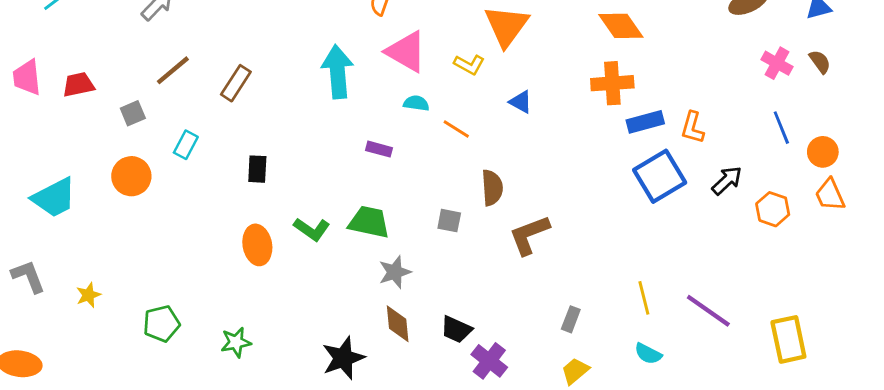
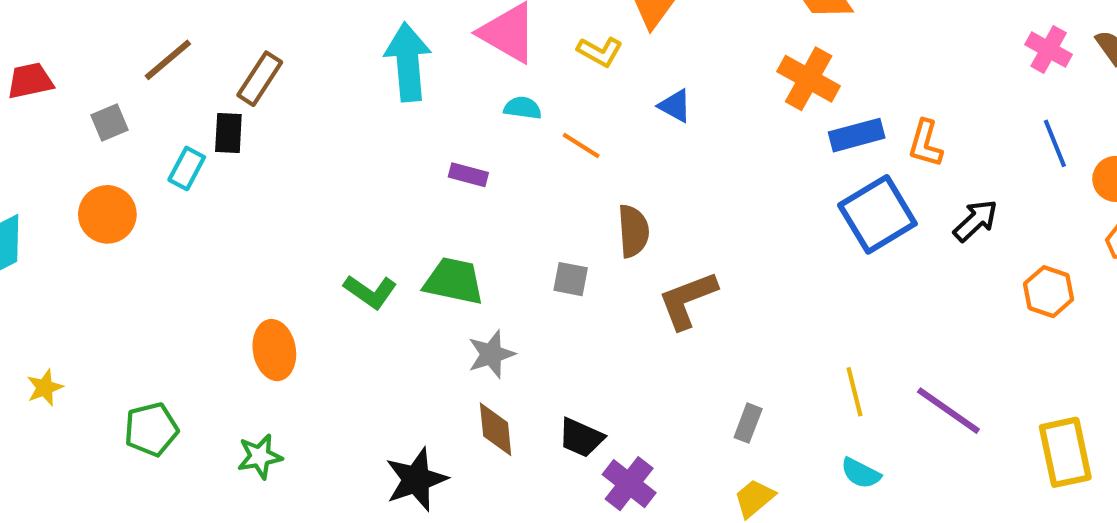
orange cross: (612, 83) -> (809, 79), turned 33
black rectangle: (257, 169) -> (228, 133), moved
orange hexagon: (773, 209) -> (1049, 292), moved
orange ellipse: (257, 245) -> (274, 350), moved

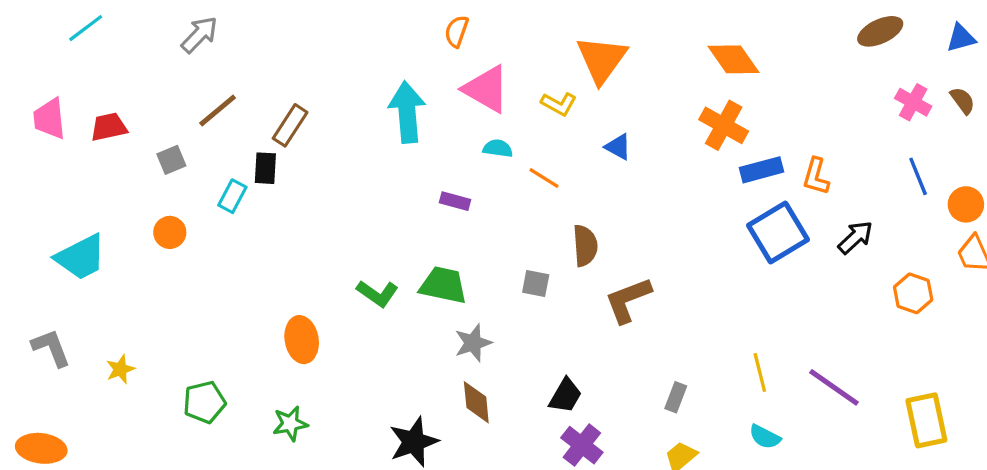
orange circle: (107, 214) -> (170, 232), size x0.7
black trapezoid: (581, 438) -> (565, 396), moved, turned -84

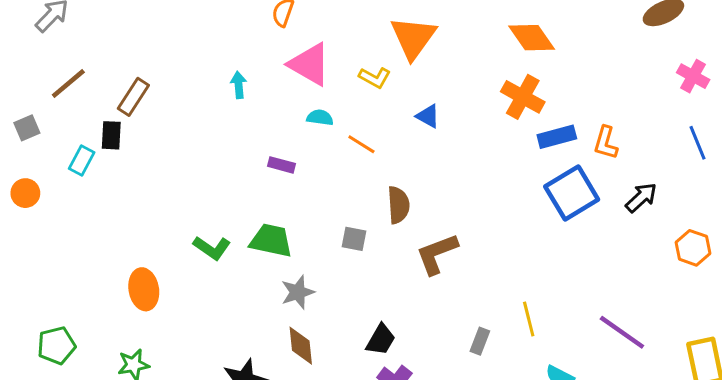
cyan arrow: (407, 112) -> (239, 85), size x0.5
yellow line: (760, 373) -> (529, 319), moved

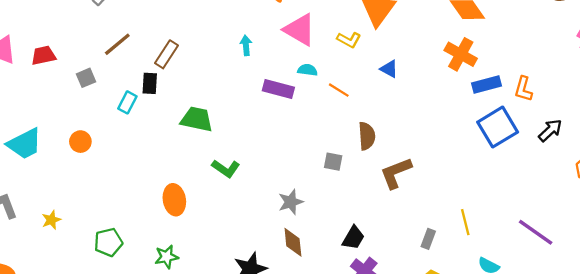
purple rectangle: (281, 165) -> (278, 89), moved, size x1.5
orange circle: (25, 193) -> (80, 142), moved
green trapezoid: (271, 240) -> (197, 119), moved

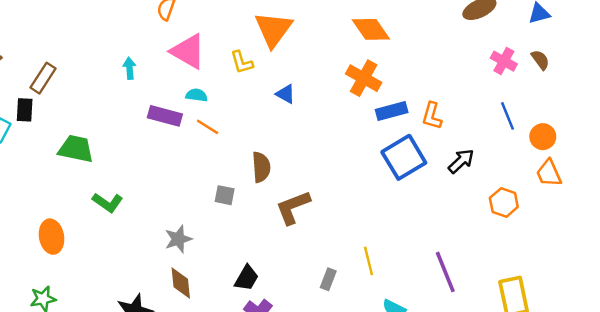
yellow L-shape: (349, 40) -> (242, 62), turned 45
orange line: (339, 90) -> (208, 127), moved
purple line: (536, 232) -> (445, 272), turned 33

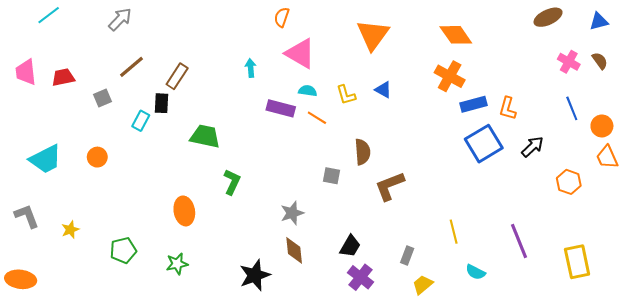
yellow L-shape: (242, 62) -> (346, 95), moved
green L-shape: (108, 202) -> (232, 182), turned -100
gray rectangle: (328, 279) -> (407, 256), moved

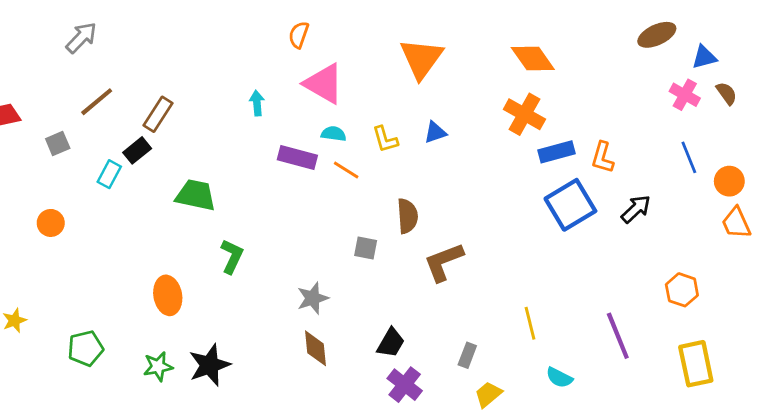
blue triangle: (599, 21) -> (704, 57), moved
blue triangle: (383, 90) -> (435, 132), turned -48
black rectangle: (162, 103) -> (137, 150), turned 48
orange hexagon: (569, 182) -> (682, 290), moved
black star: (255, 275) -> (210, 365), moved

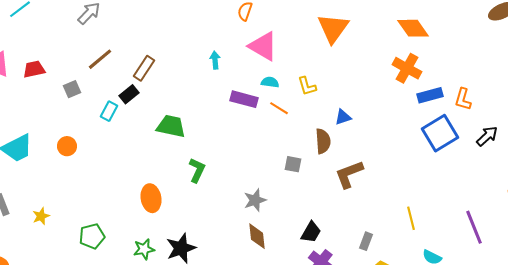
blue triangle: (435, 132) -> (343, 117), moved

